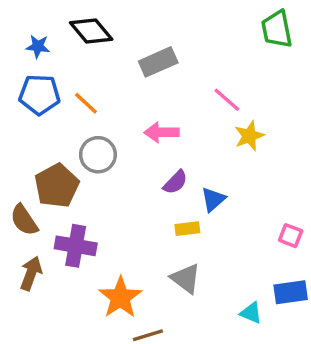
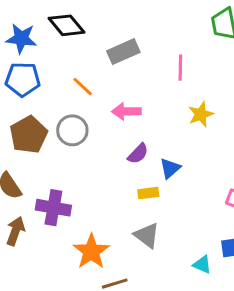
blue star: (38, 46) -> (21, 38), size x1.5
pink line: (227, 100) -> (180, 68), moved, turned 50
orange line: (86, 103) -> (83, 87), moved
brown pentagon: (57, 186) -> (29, 135), moved

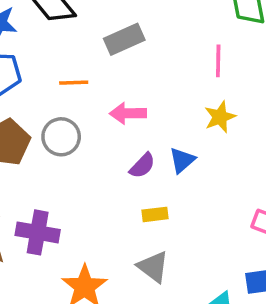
pink line: (180, 68) -> (218, 61), moved
orange line: (83, 87) -> (74, 83), turned -45
blue triangle: (170, 168) -> (182, 160), moved

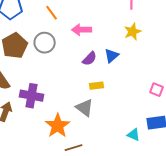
orange line: (74, 83) -> (52, 13), turned 56
gray triangle: (153, 267) -> (85, 108), moved

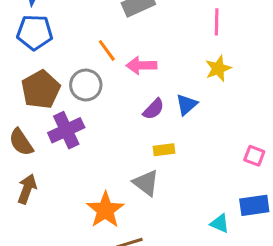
orange line: (52, 13) -> (107, 50), moved
purple cross: (32, 96) -> (66, 130), moved, turned -35

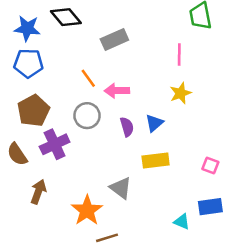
gray circle: (86, 85) -> (87, 116), moved
purple semicircle: (154, 109) -> (127, 127), turned -60
yellow rectangle: (164, 150) -> (156, 161), moved, size x1.5
brown arrow: (27, 189) -> (38, 192), moved

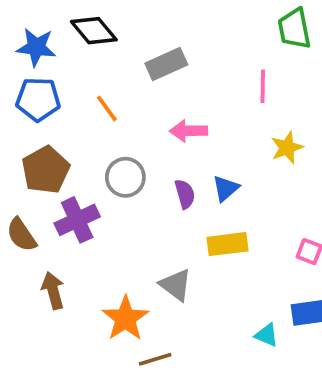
orange line: (88, 78) -> (107, 109), moved
pink arrow: (117, 91) -> (189, 131), moved
yellow star: (181, 93) -> (287, 148), moved
brown arrow: (38, 192) -> (53, 291), turned -35

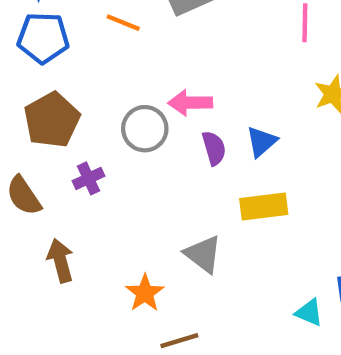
orange line: (107, 109) -> (123, 23), moved, turned -32
pink arrow: (189, 131) -> (190, 103), moved
purple cross: (77, 220) -> (89, 178), size x0.6
orange star: (125, 318) -> (145, 293), size x0.7

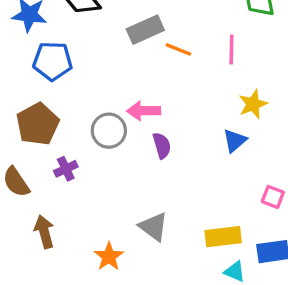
orange line: (123, 23) -> (178, 49), moved
blue pentagon: (43, 38) -> (53, 61), moved
blue triangle: (262, 142) -> (235, 141), moved
yellow rectangle: (264, 207) -> (223, 237), moved

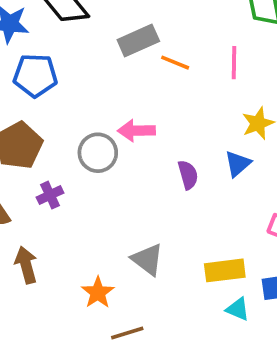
purple semicircle: (162, 146) -> (188, 175), moved

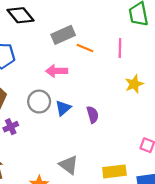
pink arrow: (136, 131) -> (57, 71), moved
blue triangle: (238, 164) -> (63, 108), moved

